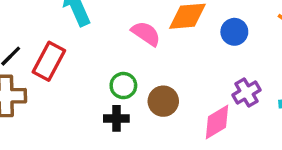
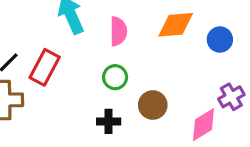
pink semicircle: (146, 34) -> (118, 31), moved, turned 56
green circle: (123, 86) -> (115, 77), moved

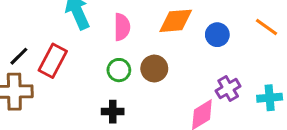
brown circle: (153, 105) -> (154, 69), moved

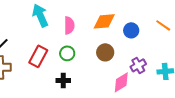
red rectangle: (53, 61) -> (38, 56), moved
brown circle: (154, 69) -> (105, 52), moved

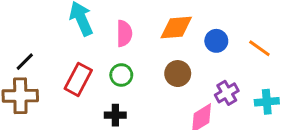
orange line: (163, 25) -> (259, 48), moved

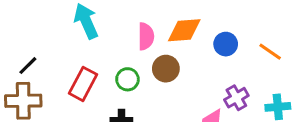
pink semicircle: (124, 33) -> (146, 36), moved
brown circle: (178, 74) -> (166, 69), moved

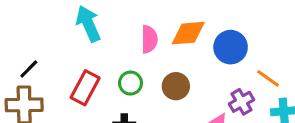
blue circle: (226, 44) -> (231, 47), size x1.4
orange line: (270, 52) -> (268, 78), moved
brown circle: (166, 69) -> (176, 86), moved

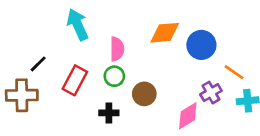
pink semicircle: (149, 39) -> (117, 49), moved
black line: (29, 69) -> (38, 64), moved
brown circle: (176, 86) -> (144, 94), moved

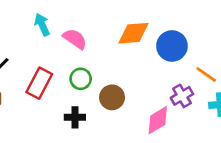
cyan arrow: (78, 25) -> (42, 25), size x0.7
pink semicircle: (117, 49) -> (75, 39), moved, turned -55

